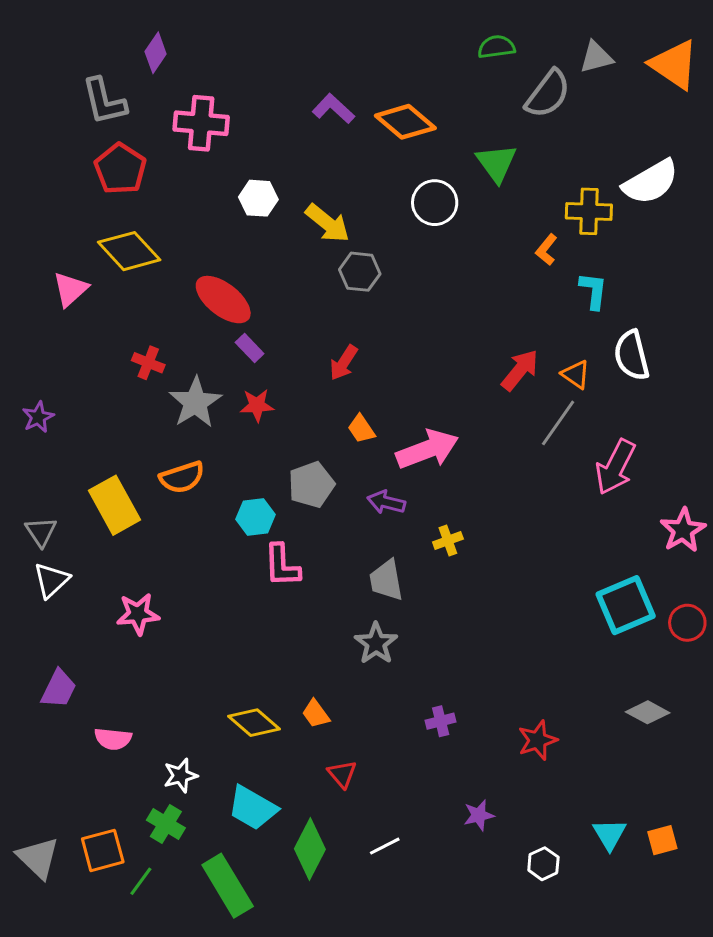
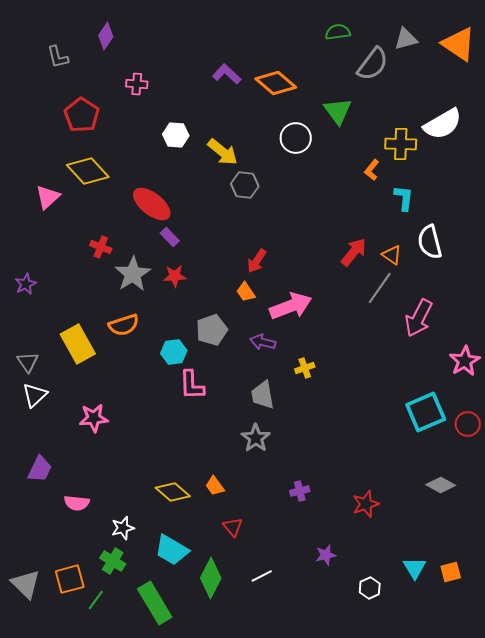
gray L-shape: (104, 101) -> (58, 57), moved, size x0.7
pink cross: (201, 123) -> (137, 84), size x0.6
red arrow: (344, 363) -> (257, 261), moved

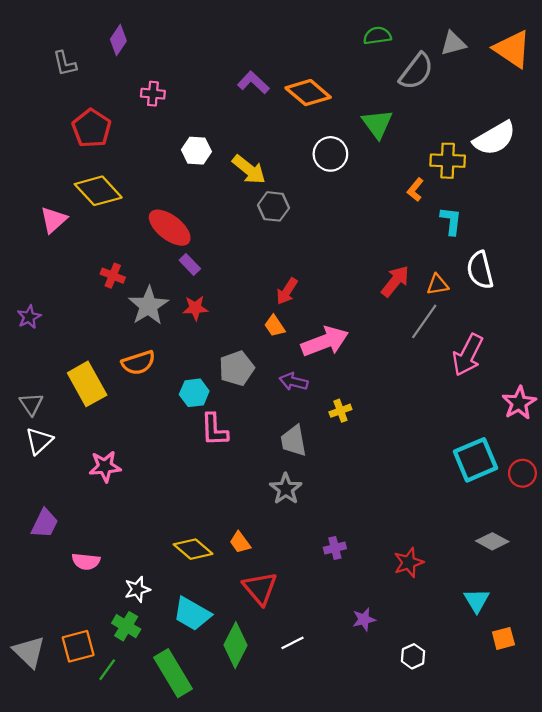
orange triangle: (392, 255) -> (438, 285), turned -45
red triangle: (233, 527) -> (260, 588), size x1.6
cyan triangle: (415, 568) -> (477, 600), moved

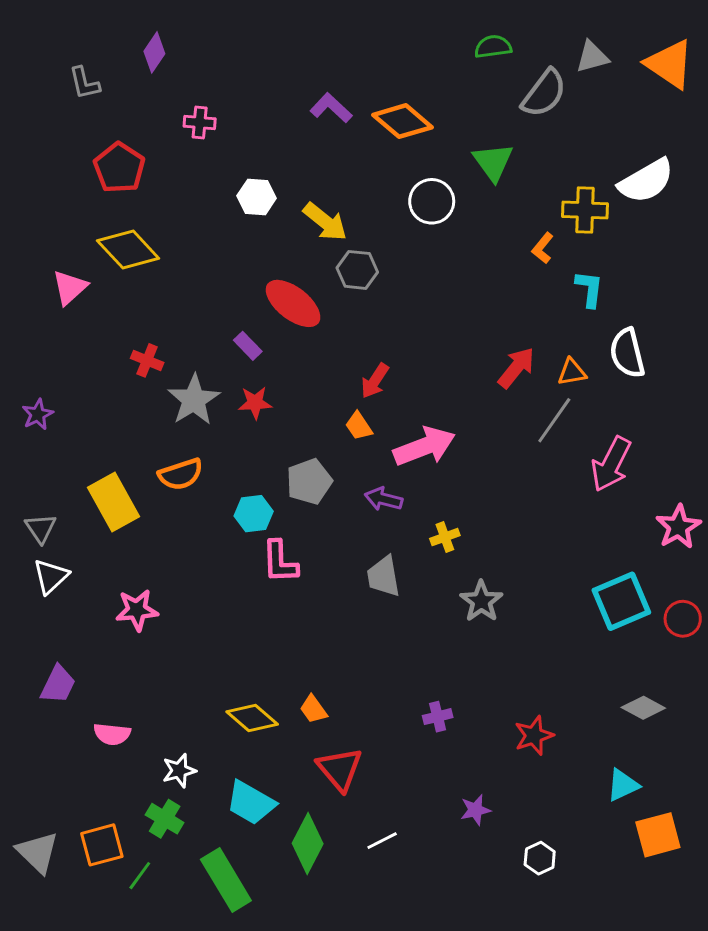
red ellipse: (170, 228) -> (293, 303), moved
gray star: (286, 489) -> (481, 601), moved
cyan triangle: (477, 600) -> (623, 785), turned 36
orange square: (503, 638) -> (658, 835), size x1.5

